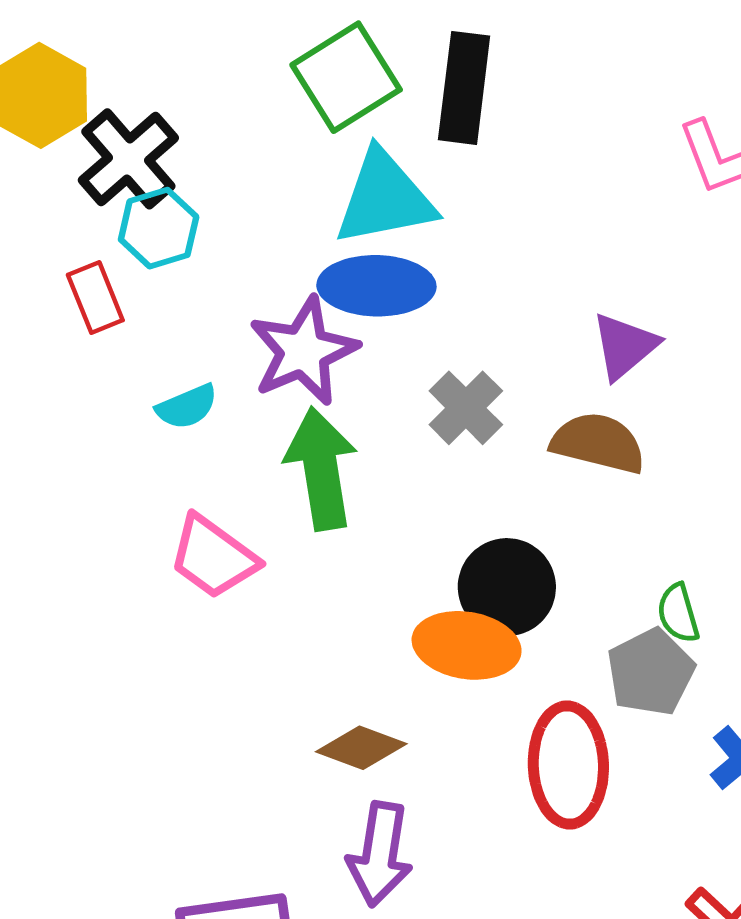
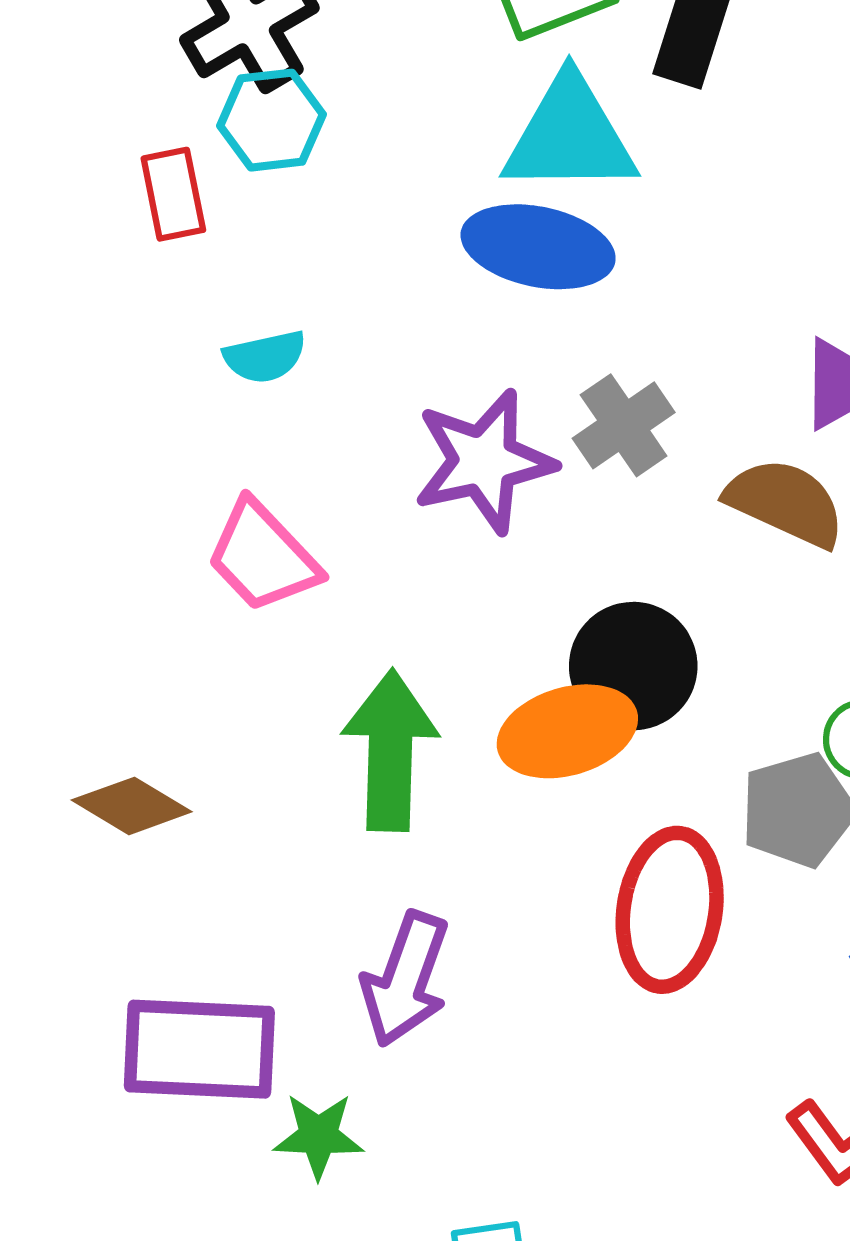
purple star: (303, 351) -> (484, 461), moved
green arrow: (321, 469) -> (390, 750), moved
orange ellipse: (467, 645) -> (567, 731), turned -36
brown diamond: (361, 748) -> (132, 806), moved

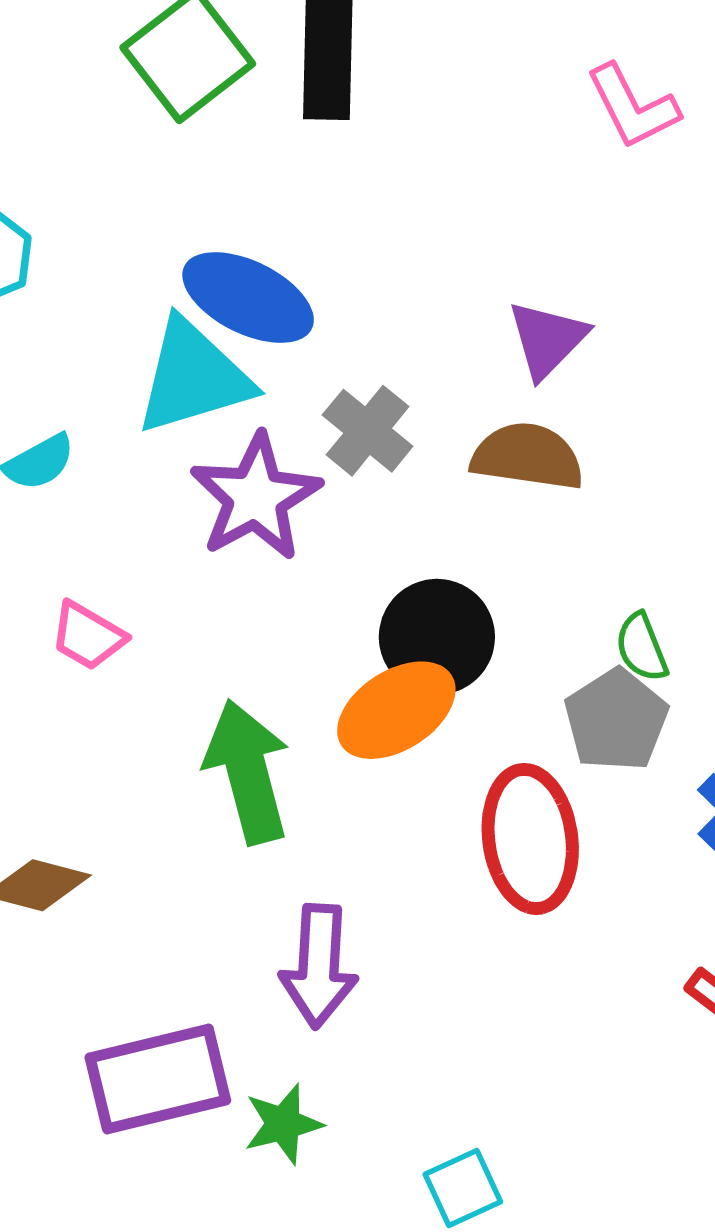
cyan triangle: (570, 136) -> (193, 377), moved
blue ellipse: (538, 247) -> (248, 298), turned 31
pink trapezoid: (263, 557) -> (88, 636), size x0.7

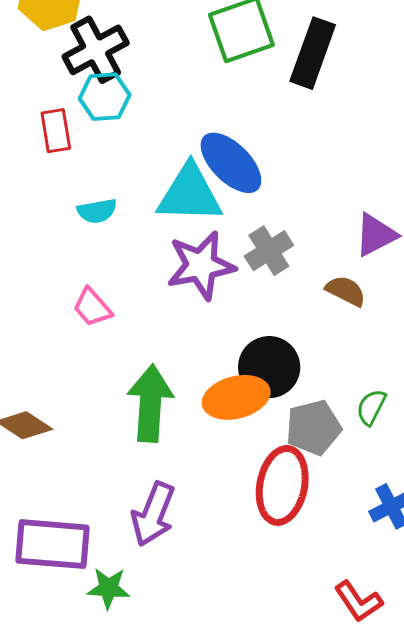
brown semicircle: (527, 456) -> (346, 291), size x0.7
green semicircle: (642, 647) -> (371, 407), turned 30
gray pentagon: (616, 720) -> (313, 428), moved

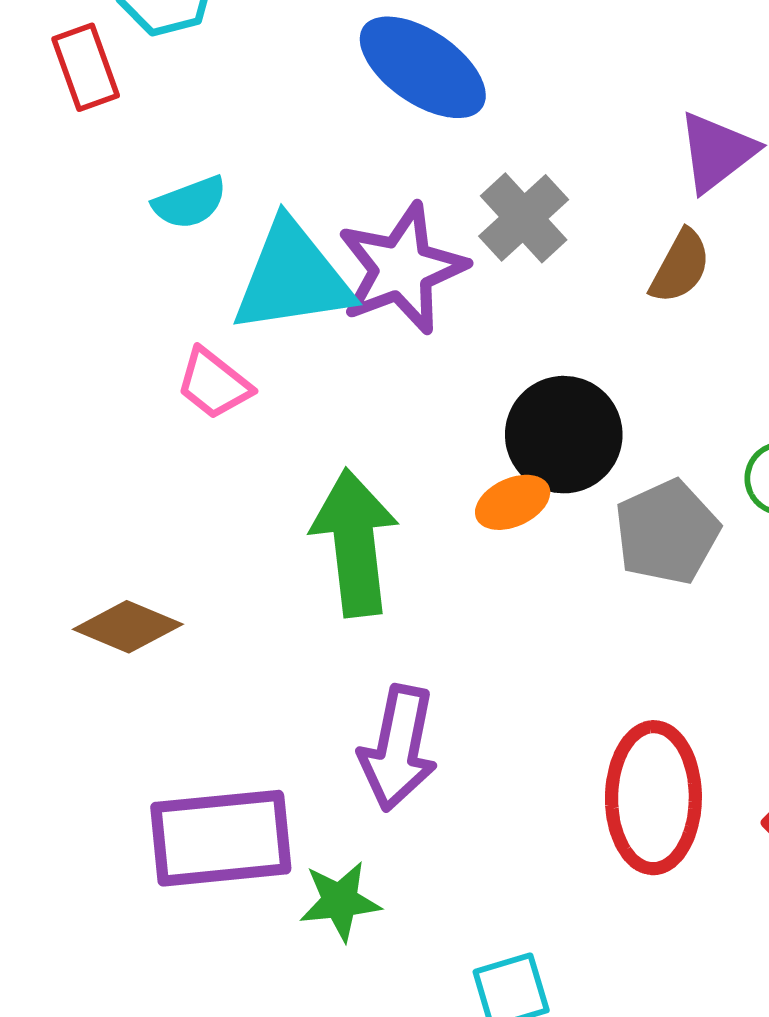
cyan triangle: (190, 194) -> (292, 277), moved
brown semicircle: (346, 291) -> (680, 267), turned 102
orange ellipse: (236, 397) -> (513, 502), size x0.6
red ellipse: (282, 485) -> (653, 798), moved

